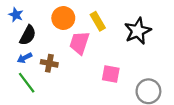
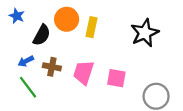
yellow rectangle: (98, 21) -> (92, 27), moved, turned 42
black semicircle: (28, 35) -> (42, 35), moved
pink trapezoid: (79, 43) -> (84, 72), moved

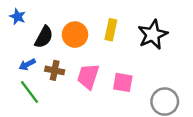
orange circle: (67, 19) -> (75, 35), moved
yellow rectangle: (92, 27) -> (111, 30), moved

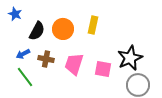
black star: (153, 35) -> (130, 58), moved

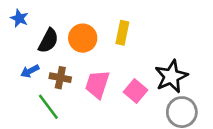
pink square: (103, 69) -> (136, 91), turned 30
green line: (25, 77) -> (48, 107), moved

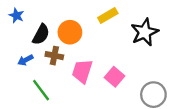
yellow rectangle: (122, 33) -> (108, 16), moved, turned 48
black star: (171, 76) -> (145, 32), moved
brown cross: (60, 78) -> (54, 56), moved

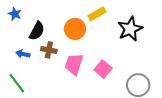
orange circle: (70, 32) -> (75, 29), moved
blue arrow: (25, 60) -> (23, 54), turned 40
green line: (41, 90) -> (17, 83), moved

